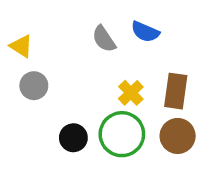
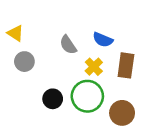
blue semicircle: (145, 32) -> (103, 40), moved
gray semicircle: (104, 39) -> (68, 45), moved
brown circle: (178, 136) -> (122, 113), moved

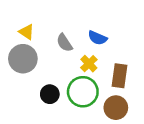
yellow triangle: (15, 33) -> (27, 32), moved
gray circle: (24, 62) -> (23, 59), size x1.5
brown rectangle: (126, 65) -> (120, 76), moved

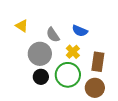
gray circle: (23, 59) -> (40, 54), moved

